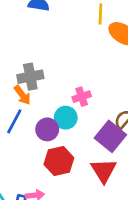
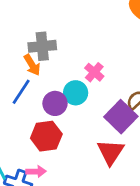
pink cross: (82, 97) -> (94, 72), turned -36
red hexagon: (59, 161) -> (46, 136), moved

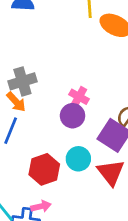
cyan circle: (76, 93) -> (78, 159), moved
purple circle: (55, 103) -> (73, 116), moved

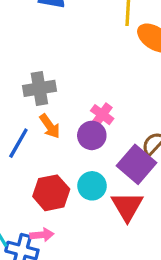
orange arrow: (16, 102) -> (50, 126), moved

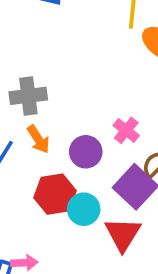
pink cross: (102, 115) -> (126, 130), moved
red hexagon: (51, 193) -> (55, 194), moved

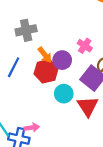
orange arrow: (38, 139) -> (45, 55), moved
red hexagon: (55, 194) -> (46, 71), moved

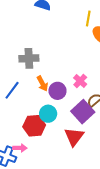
red hexagon: (46, 71) -> (34, 126), moved
cyan circle: (64, 94) -> (48, 114), moved

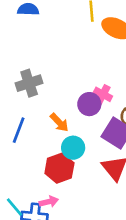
orange arrow: (42, 84) -> (59, 122), moved
purple circle: (57, 91) -> (89, 104), moved

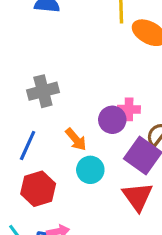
pink cross: (103, 94) -> (129, 109), turned -30
red hexagon: (59, 168) -> (38, 189), moved

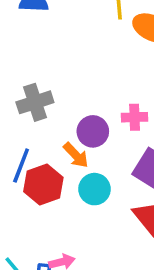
purple circle: (112, 120) -> (93, 131), moved
red hexagon: (38, 189) -> (43, 185), moved

